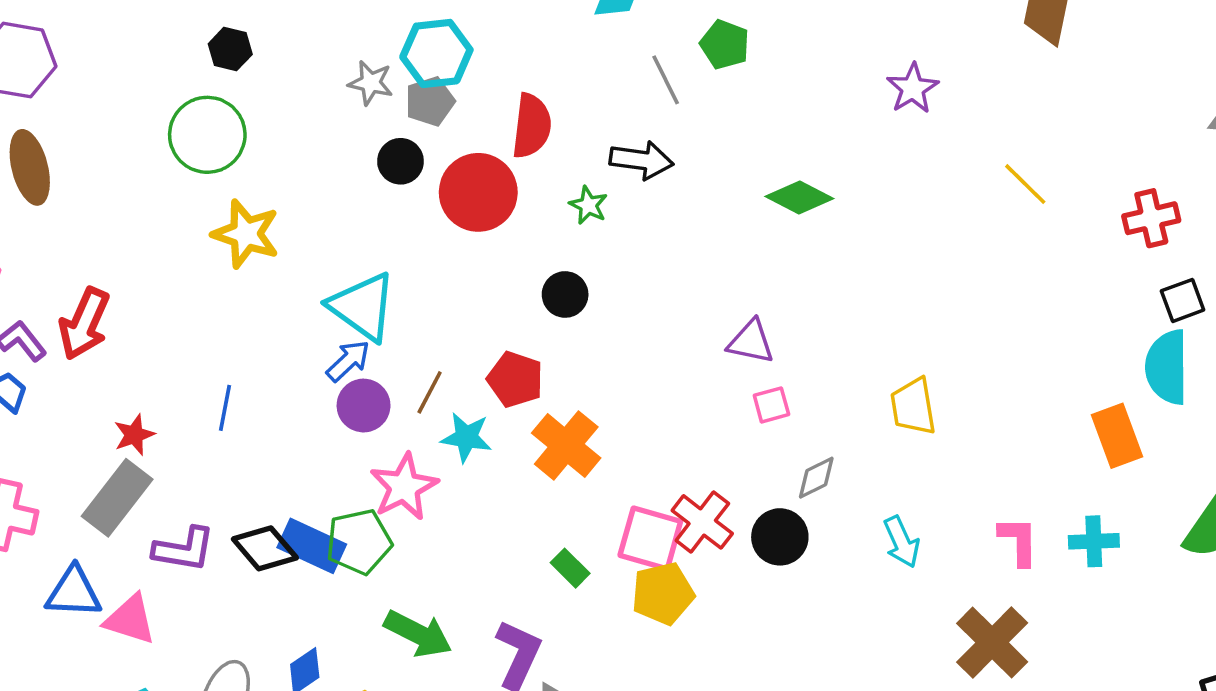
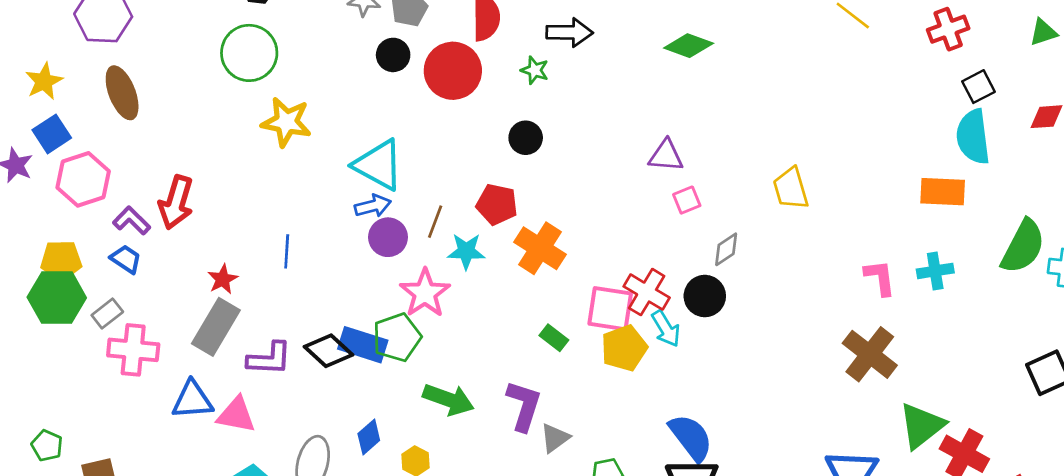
blue arrow: (348, 361) -> (373, 206), turned 36
orange rectangle: (1117, 436) -> (943, 192), turned -60
cyan arrow: (902, 542) -> (666, 329), moved

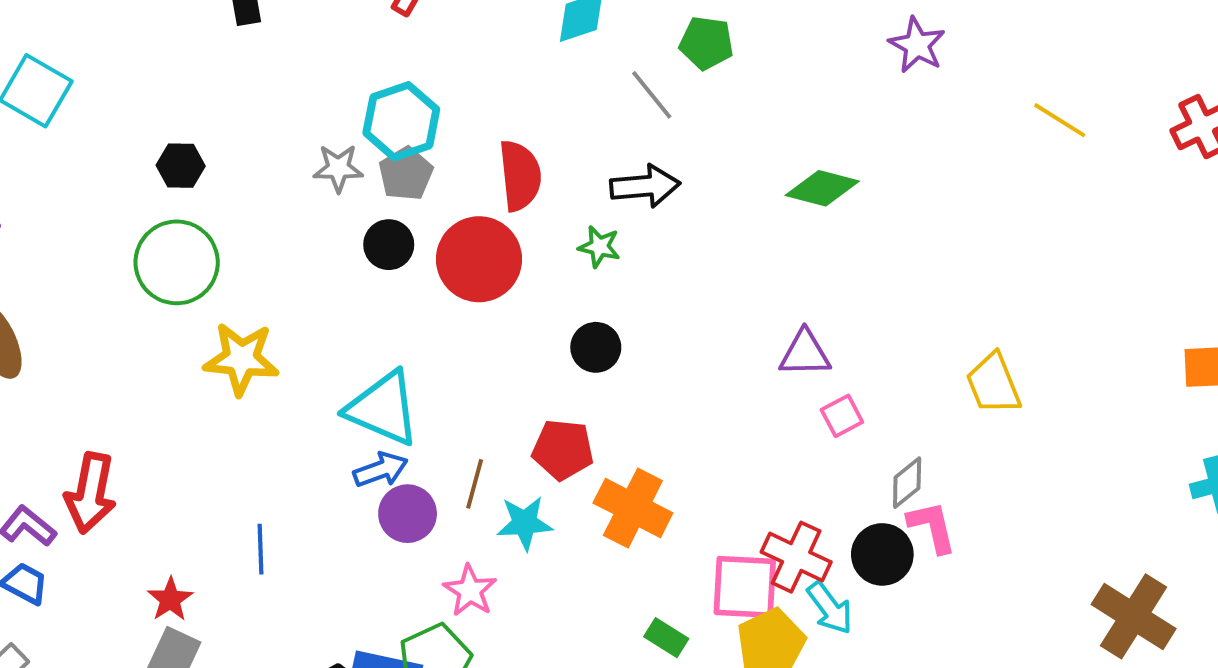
pink L-shape: (880, 278) -> (932, 527), moved
pink star: (425, 293) -> (470, 591), size x0.7

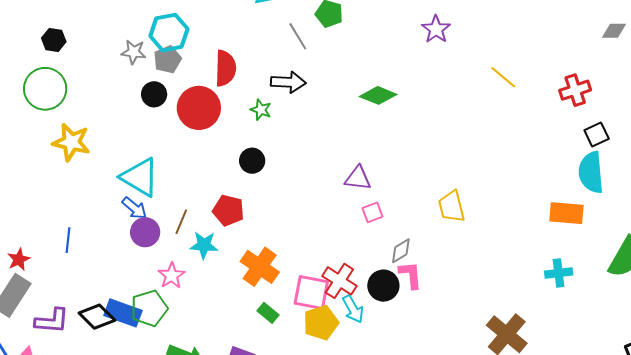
blue arrow: (381, 470) -> (134, 208), turned 52
orange cross: (633, 508) -> (260, 267), moved

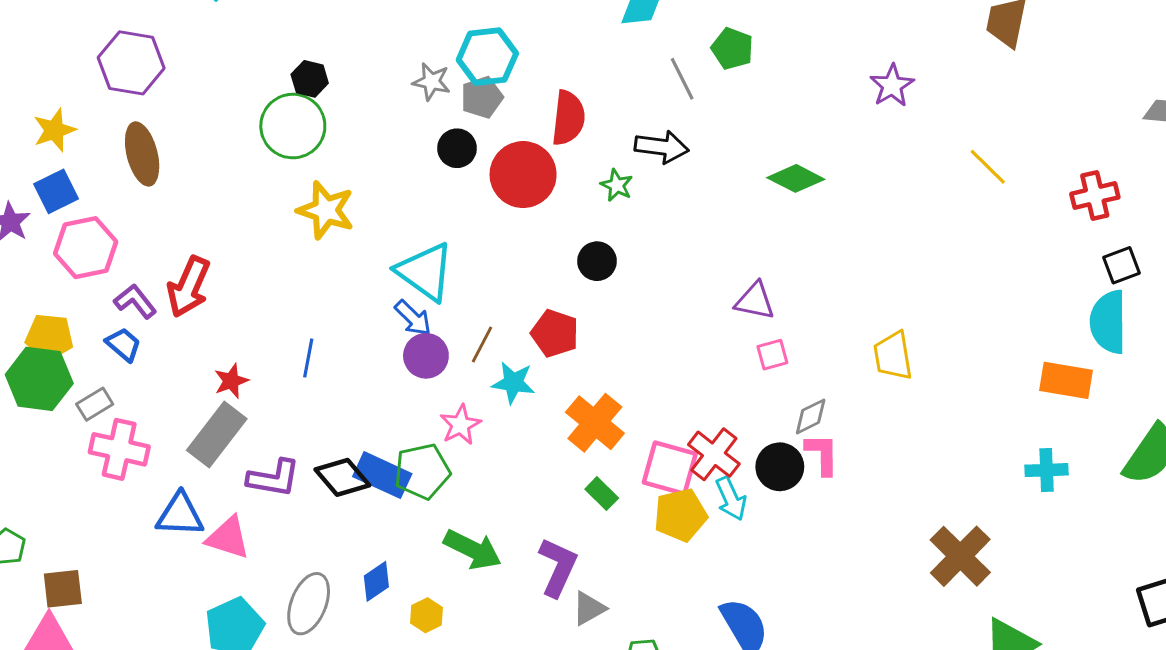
black hexagon: (54, 40) -> (310, 79), moved

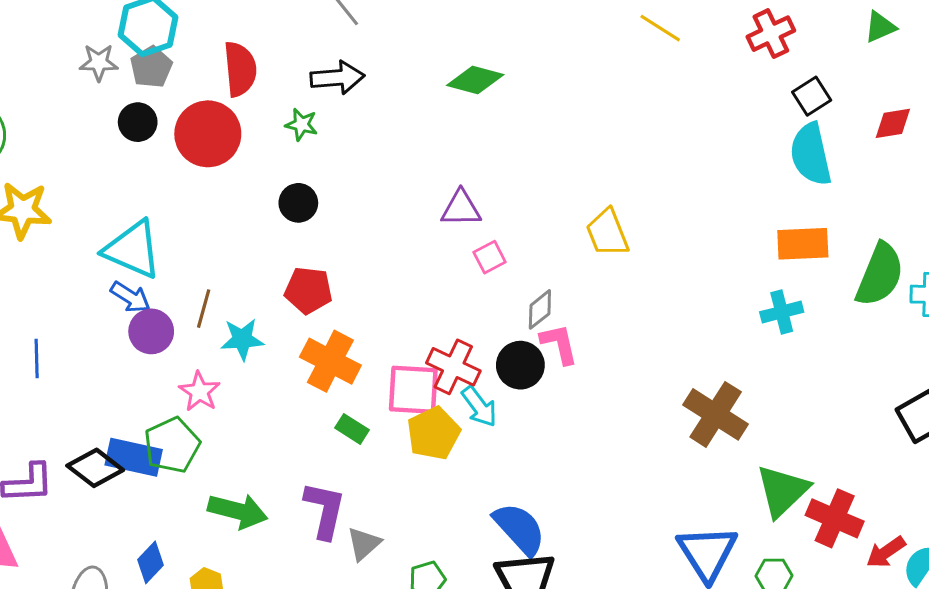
red pentagon: (555, 333) -> (308, 290), moved
orange rectangle: (1066, 380) -> (803, 244), moved

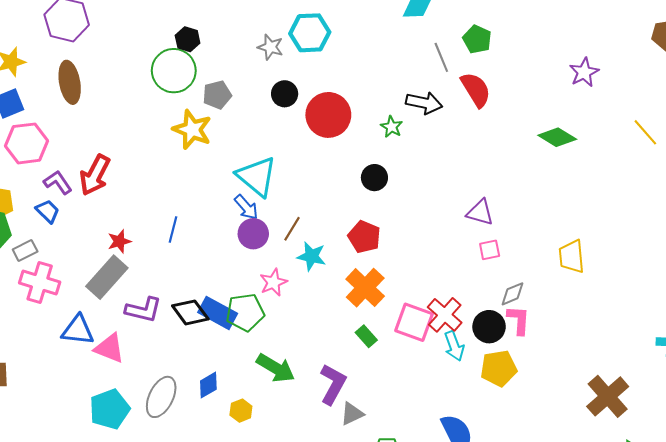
gray pentagon: (151, 67) -> (217, 95), moved
red semicircle: (240, 69) -> (476, 90), moved, turned -42
green diamond: (475, 80) -> (557, 137), moved
yellow pentagon: (434, 433) -> (499, 368), moved

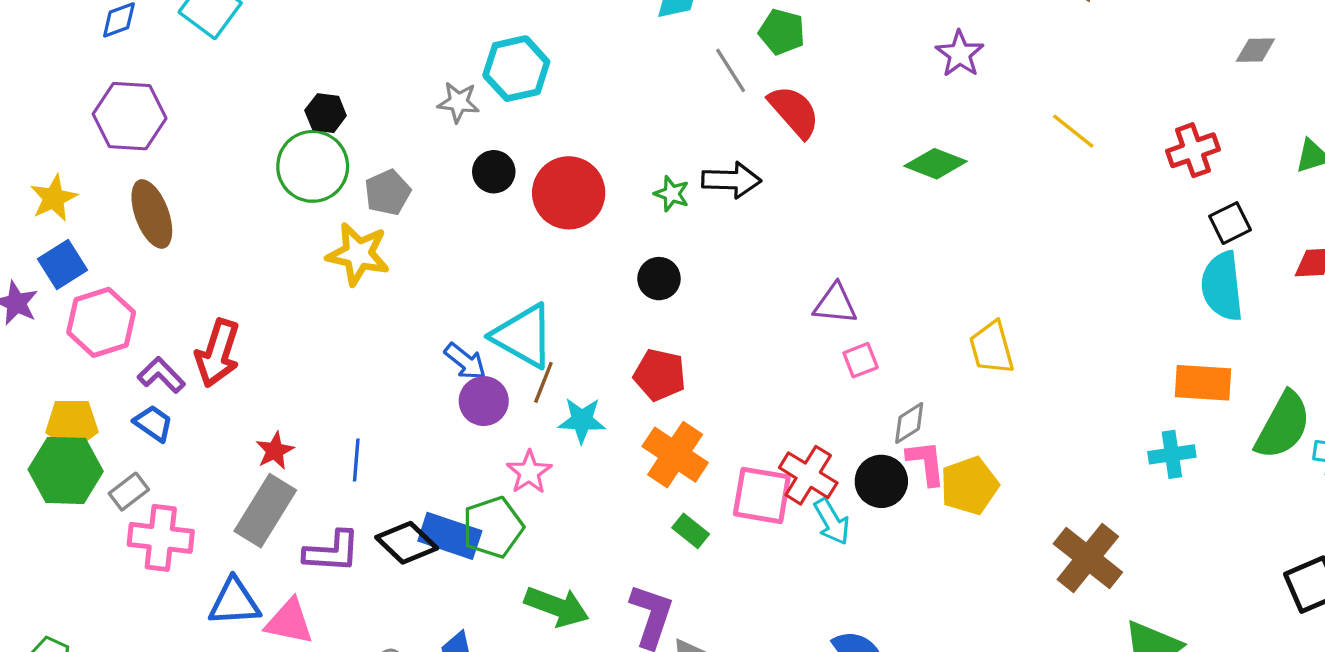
black arrow: (424, 103) -> (731, 180), moved
cyan triangle: (257, 176) -> (523, 336), moved
blue line: (173, 229) -> (356, 460), moved
yellow pentagon: (499, 368) -> (969, 486), moved

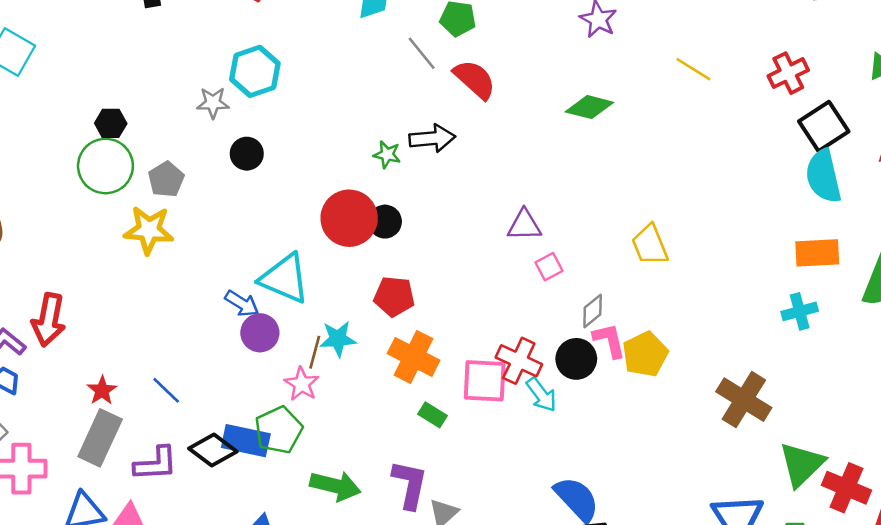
red circle: (569, 193) -> (349, 218), moved
black square: (1230, 223) -> (824, 126), size x1.5
brown line: (543, 382) -> (315, 352), moved
blue line: (356, 460) -> (166, 390), turned -44

